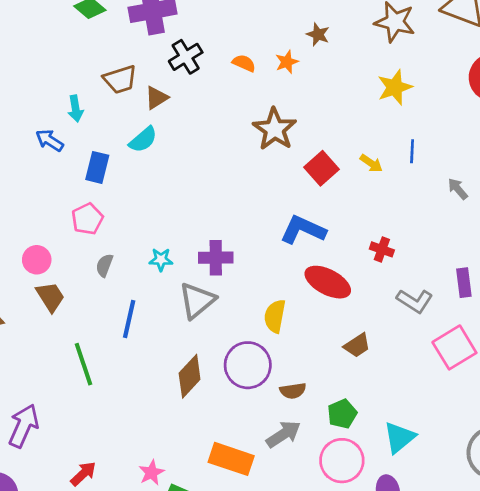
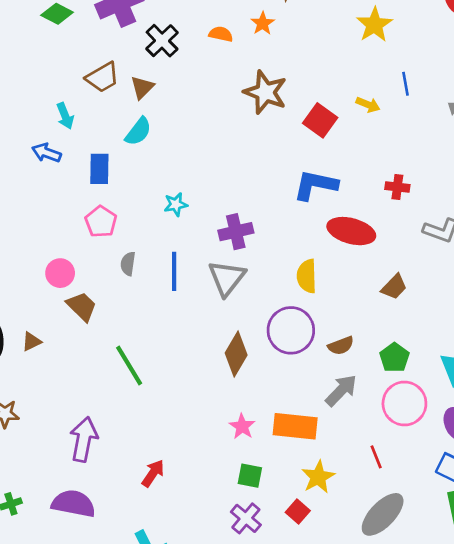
cyan star: (161, 260) -> (176, 204), moved
blue line: (129, 319) -> (174, 271), moved
pink star: (151, 473) -> (242, 426), moved

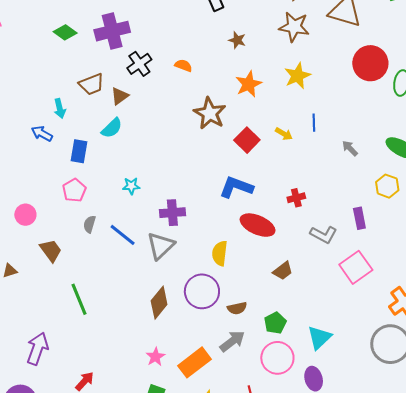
orange star: (263, 23) -> (249, 84), moved, size x1.5
red cross: (397, 187) -> (296, 198), turned -30
blue line: (174, 271) -> (123, 235), turned -60
pink circle: (60, 273) -> (25, 215), moved
orange rectangle: (295, 426) -> (194, 362), turned -52

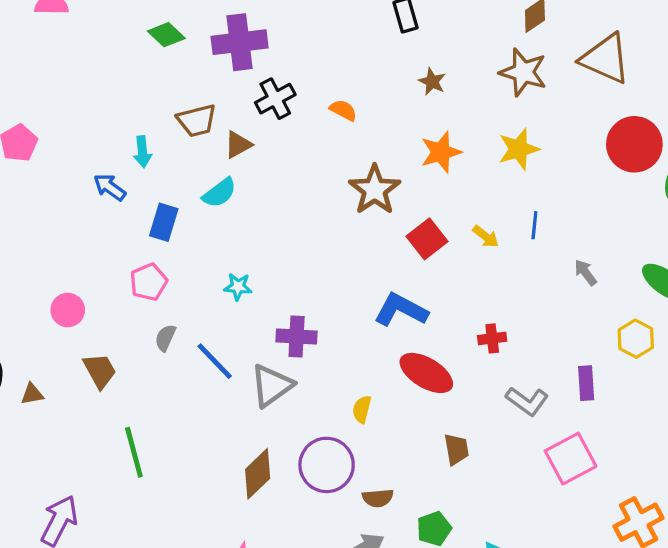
yellow semicircle: (220, 253) -> (362, 409), size x0.7
brown trapezoid: (283, 271) -> (456, 449), turned -70

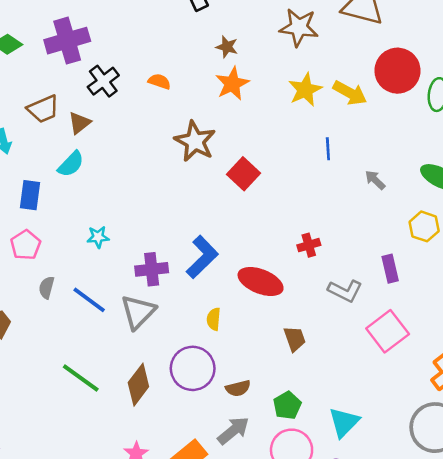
orange star: (441, 152) -> (232, 84), moved
yellow arrow: (486, 237) -> (350, 93), moved, size x1.5
blue L-shape: (401, 310) -> (202, 257), moved, turned 117
green line: (134, 452) -> (81, 378), moved, turned -30

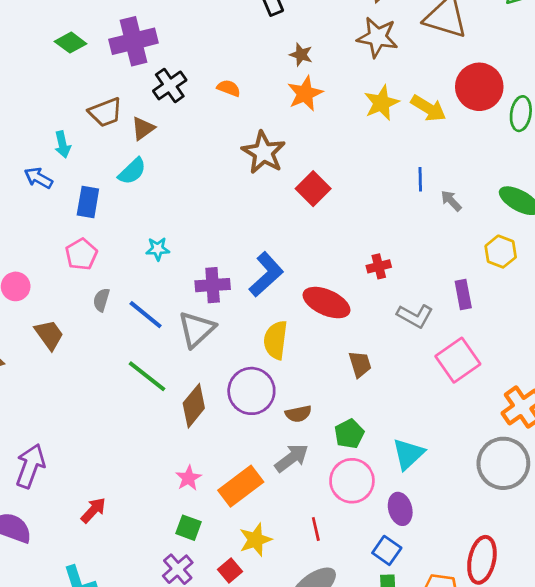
blue line: (328, 149) -> (420, 179), moved
yellow semicircle: (214, 319) -> (276, 340), size x1.6
green line: (81, 378) -> (147, 376), moved

